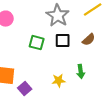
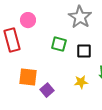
black square: (63, 41) -> (84, 51), moved

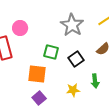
black square: (84, 51) -> (76, 59), turned -35
orange square: (28, 77) -> (37, 74), moved

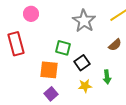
pink circle: (20, 28) -> (31, 14), moved
black square: (76, 59) -> (82, 63), moved

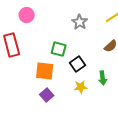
gray star: (84, 21) -> (80, 22), size x0.7

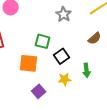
purple square: (47, 95) -> (39, 91), moved

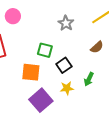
green arrow: (87, 70) -> (89, 79), turned 32
purple square: (39, 91) -> (41, 100), size x1.6

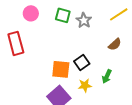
green square: (45, 50) -> (63, 15), moved
orange square: (31, 72) -> (61, 69), moved

